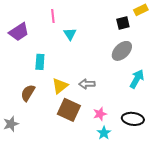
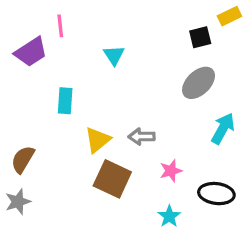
pink line: (53, 16) -> (60, 26), moved
brown semicircle: (28, 93) -> (23, 159), moved
pink star: (100, 114) -> (171, 171), moved

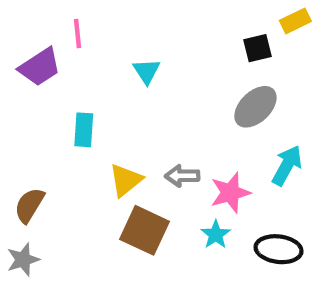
pink star: (171, 171) -> (230, 193), moved, size x1.4
cyan star: (169, 216) -> (216, 235), moved

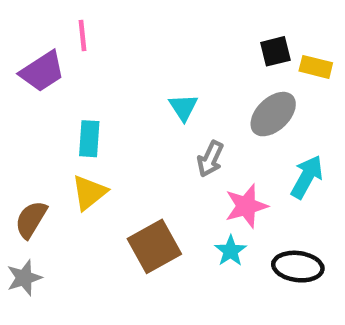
yellow rectangle: (295, 21) -> (316, 67), moved, turned 40
cyan triangle: (147, 71) -> (183, 107), moved
gray arrow: (182, 176) -> (210, 159), moved, turned -64
yellow triangle: (126, 180) -> (89, 193), moved
brown square: (144, 230) -> (154, 246), turned 36

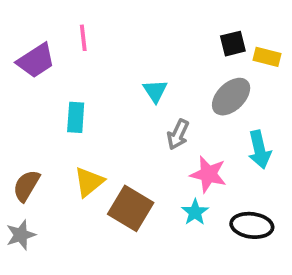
pink line: (83, 36) -> (83, 38), moved
cyan arrow: (307, 177) -> (259, 150), turned 138
yellow triangle: (89, 193) -> (89, 182), moved
pink star: (246, 206) -> (208, 174), turned 30
brown square: (154, 246) -> (131, 208), turned -30

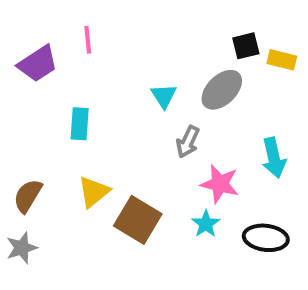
gray ellipse: (231, 97) -> (222, 90), moved

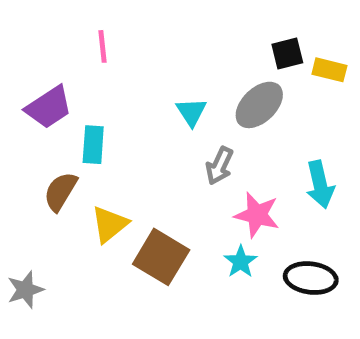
purple trapezoid: (38, 64) -> (49, 107), moved
brown semicircle: (28, 196) -> (60, 191), moved

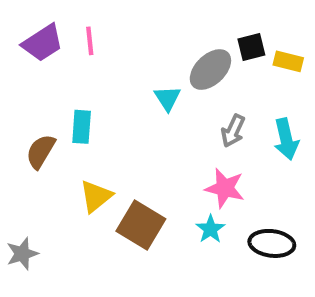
gray ellipse: (259, 105) -> (210, 70), moved
purple trapezoid: (49, 107) -> (43, 43), moved
gray arrow: (219, 166) -> (233, 131), moved
cyan arrow: (320, 184) -> (286, 139), moved
brown semicircle: (60, 191) -> (41, 151), moved

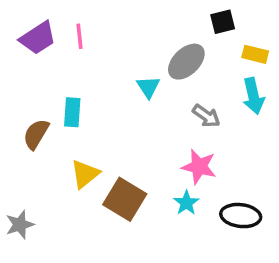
black square: (251, 47) -> (223, 22), moved
gray arrow: (233, 131) -> (206, 116), turned -80
cyan arrow: (286, 139) -> (253, 96), moved

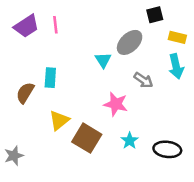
pink star: (199, 167) -> (116, 104), moved

